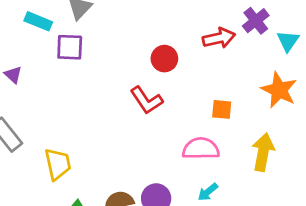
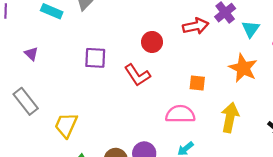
purple square: (70, 47) -> (95, 58), moved
yellow trapezoid: (58, 164) -> (66, 125), turned -144

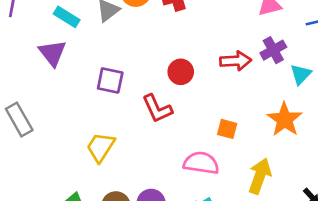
purple triangle: (31, 54) -> (53, 53), moved, size x1.6
yellow trapezoid: (66, 125) -> (101, 147), moved

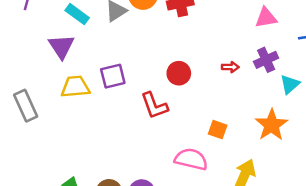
red arrow: (236, 61) -> (230, 67), size x0.6
purple square: (110, 80) -> (113, 76), turned -30
yellow trapezoid: (101, 147) -> (75, 87), moved, turned 48

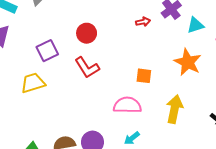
red circle: (179, 73) -> (87, 33), moved
cyan triangle: (290, 84) -> (195, 25), turned 36
yellow trapezoid: (75, 87) -> (33, 83), moved

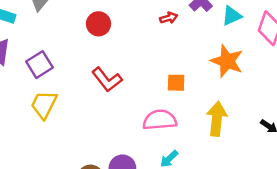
red circle: (87, 33) -> (98, 24), moved
purple square: (47, 51) -> (40, 65), moved
yellow trapezoid: (33, 83) -> (44, 104), turned -40

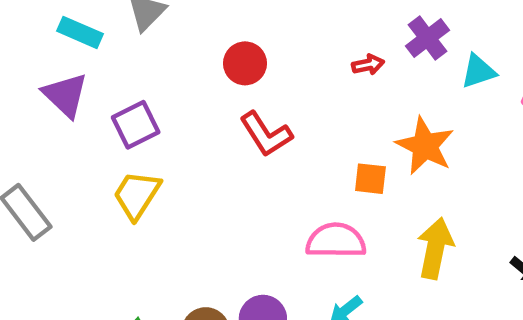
orange star: (227, 61) -> (425, 146), moved
red L-shape: (107, 80) -> (266, 134), moved

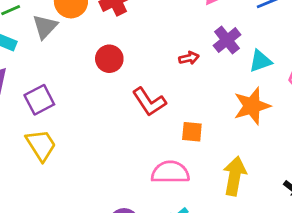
red L-shape: (266, 134) -> (149, 102), moved
orange star: (425, 146) -> (252, 106), moved, turned 30
yellow trapezoid: (137, 195) -> (41, 145), turned 116

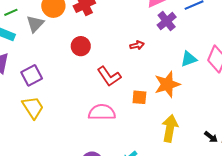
purple cross: (227, 40) -> (167, 21), moved
cyan triangle: (260, 61) -> (189, 59), moved
orange star: (252, 106) -> (167, 84), moved
pink semicircle: (170, 172) -> (102, 112), moved

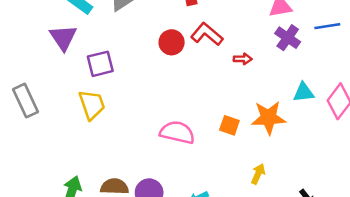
purple cross: (167, 21) -> (288, 38), turned -30
red L-shape: (109, 76) -> (207, 34), moved, turned 150
yellow arrow: (170, 128) -> (258, 174), size x0.6

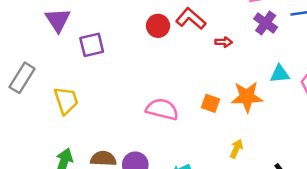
gray rectangle: (26, 101) -> (22, 78), turned 56
yellow trapezoid: (92, 105) -> (66, 100), moved

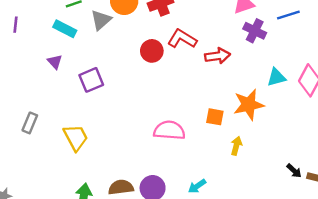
purple triangle: (58, 20) -> (55, 62), size x0.6
red arrow: (224, 42) -> (218, 56), size x1.5
gray rectangle: (22, 78) -> (30, 123), size x0.7
yellow arrow: (236, 149) -> (236, 146), moved

